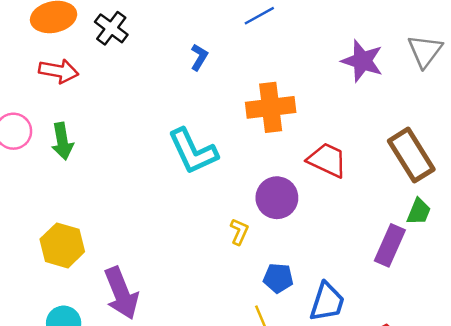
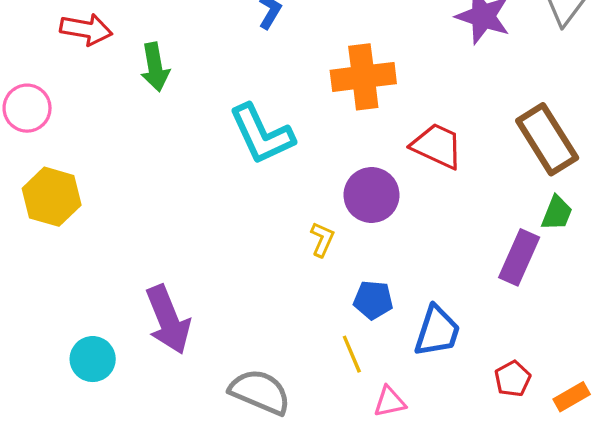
green arrow: (62, 141) -> (155, 67), moved
yellow hexagon: (62, 245) -> (52, 197), moved

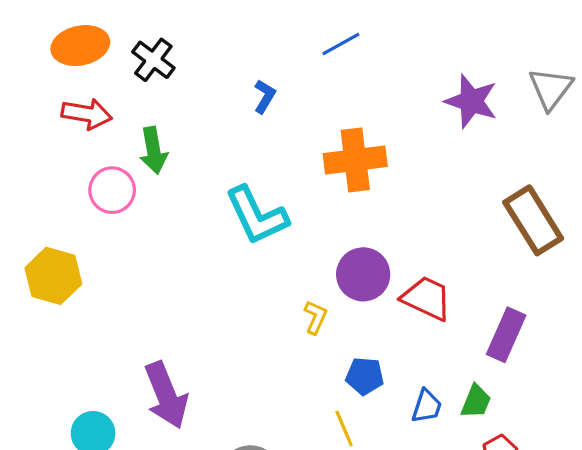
pink circle: (27, 108) -> (112, 190), moved
red trapezoid: (437, 146) -> (427, 298), moved
green trapezoid: (557, 213) -> (476, 401), moved
blue trapezoid: (437, 331) -> (427, 406), size x0.7

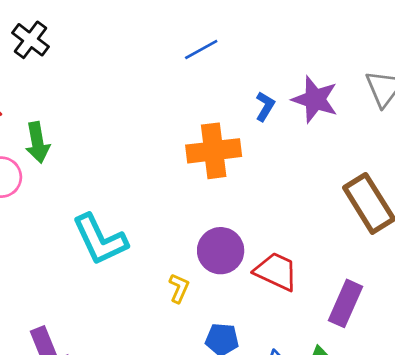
black cross: (153, 60) -> (31, 40), moved
blue L-shape: (265, 96) -> (265, 106), moved
cyan L-shape: (257, 216) -> (100, 240), moved

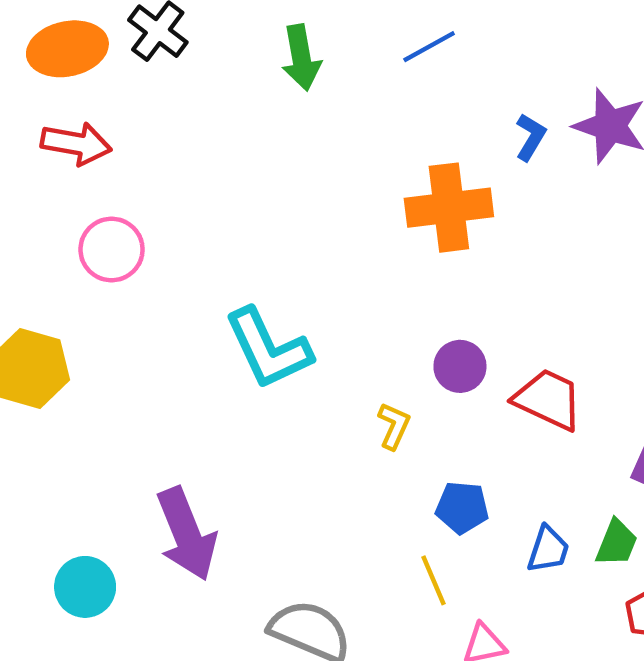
green arrow: (37, 142) -> (301, 58), moved
purple circle: (221, 251) -> (460, 366), size x0.7

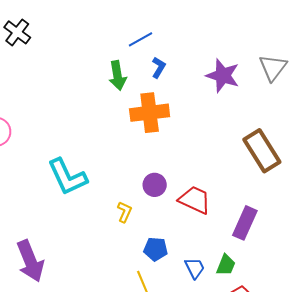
green arrow: (301, 58) -> (118, 76), moved
blue L-shape: (531, 137) -> (159, 68), moved
blue trapezoid: (548, 549) -> (195, 268), turned -45

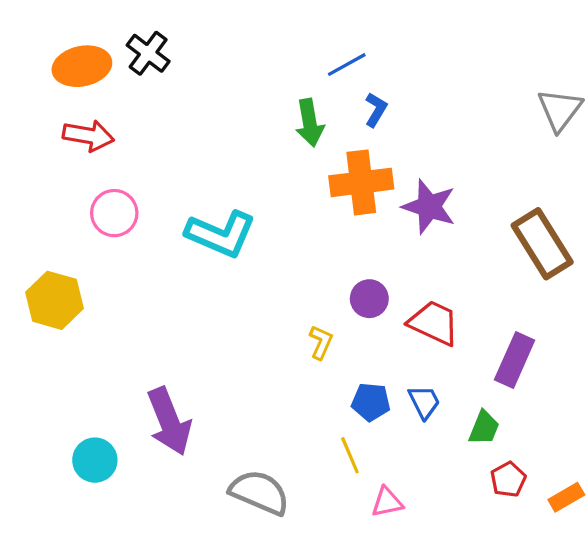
purple star: (223, 76) -> (429, 207), moved
cyan L-shape: (67, 177) -> (221, 234), moved, turned -42
blue trapezoid: (195, 268) -> (424, 402), moved

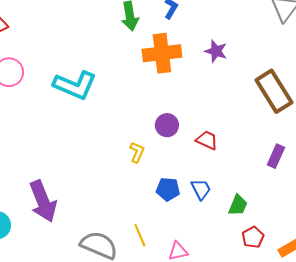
purple star: (429, 207) -> (216, 51), moved, size x0.7
red trapezoid: (434, 323) -> (207, 140), size x0.7
purple rectangle: (515, 360) -> (276, 156), moved, size x0.7
yellow line: (350, 455) -> (140, 235), moved

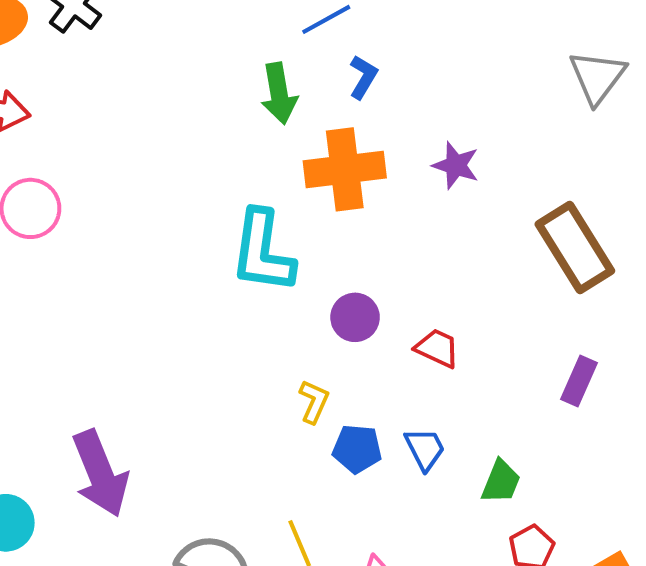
cyan L-shape: (75, 85) -> (263, 252), moved, turned 75
yellow L-shape: (137, 152) -> (314, 402), moved

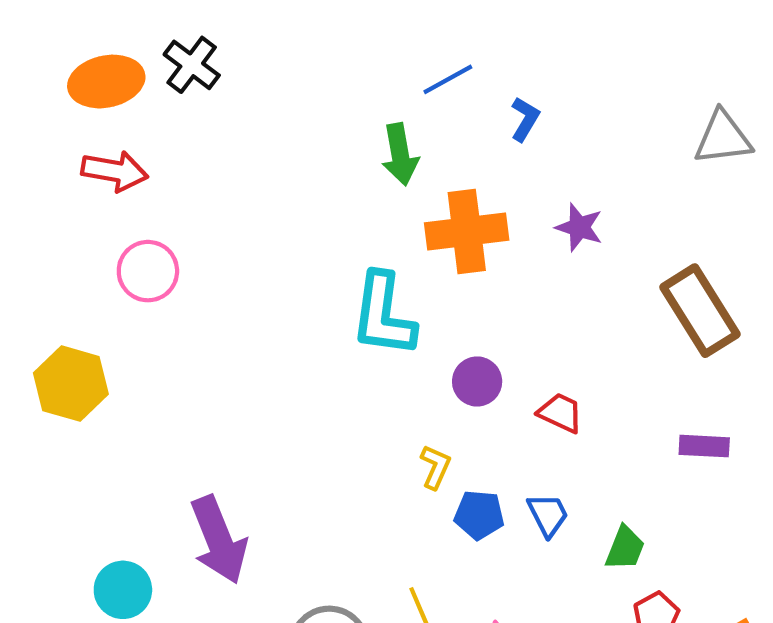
blue L-shape: (363, 77) -> (525, 119), moved
gray triangle: (597, 77) -> (723, 138), turned 46
purple rectangle: (579, 381) -> (704, 446), turned 69

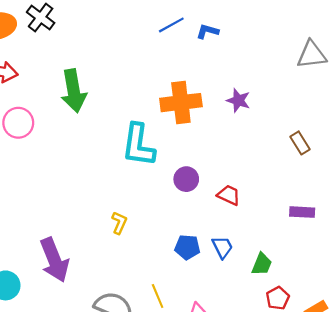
blue L-shape: (525, 119) -> (207, 31), moved, turned -105
green arrow: (400, 154) -> (74, 91), moved, size x1.4
brown rectangle: (700, 311) -> (300, 143), size x0.5
yellow L-shape: (435, 467) -> (119, 223), moved

